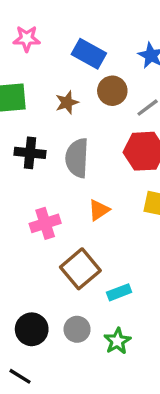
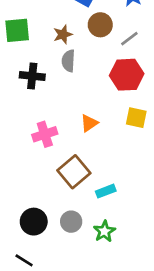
gray semicircle: (77, 158) -> (68, 61), moved, size x0.7

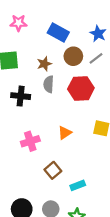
gray line: (129, 39) -> (96, 58), moved
red hexagon: (127, 75) -> (81, 89), moved
brown square: (74, 172) -> (53, 170), size x0.7

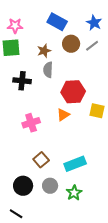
pink star: (18, 23) -> (15, 26), moved
red hexagon: (81, 89) -> (73, 92), moved
brown square: (53, 170) -> (41, 160), moved
cyan rectangle: (78, 185) -> (75, 164), size x1.5

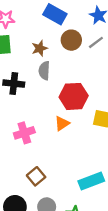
cyan rectangle: (75, 164) -> (91, 181), moved

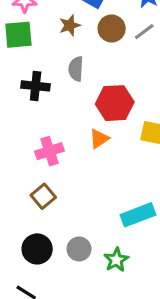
brown star: (40, 48) -> (70, 25), moved
brown square: (36, 176) -> (43, 196), moved

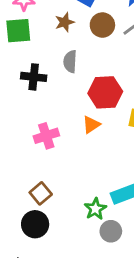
brown square: (43, 196) -> (41, 193), moved
gray circle: (79, 249) -> (111, 231), moved
green star: (116, 260) -> (95, 209), moved

